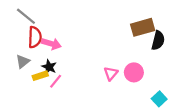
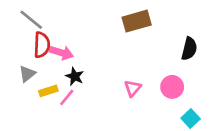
brown rectangle: (143, 27) -> (137, 21), moved
black star: (49, 67) -> (75, 76), moved
pink circle: (134, 72) -> (172, 87), moved

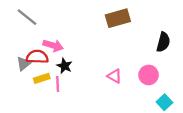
red semicircle: (42, 45) -> (37, 57), moved, turned -90
pink triangle: (133, 88) -> (114, 76), turned -42
pink line: (67, 97) -> (58, 84), turned -42

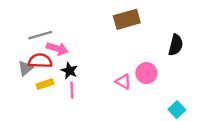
gray line: (27, 17) -> (40, 35), moved, turned -55
pink circle: (149, 75) -> (146, 73), moved
pink line: (58, 84) -> (72, 90), moved

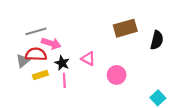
brown rectangle: (127, 19) -> (125, 28), moved
pink circle: (146, 73) -> (117, 75), moved
pink triangle: (123, 82) -> (88, 59), moved

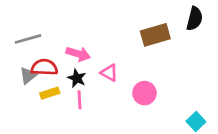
gray line: (36, 31) -> (28, 39), moved
black semicircle: (157, 40) -> (195, 19), moved
pink arrow: (51, 43) -> (78, 54), moved

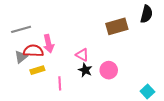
pink arrow: (78, 54) -> (49, 44), moved, turned 60
black star: (77, 78) -> (85, 70), moved
pink line: (80, 100) -> (60, 83), moved

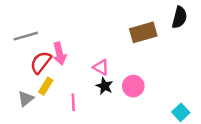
red semicircle: (33, 51) -> (41, 62), turned -54
gray triangle: (21, 57) -> (26, 99), moved
yellow rectangle: (37, 70) -> (46, 86), turned -40

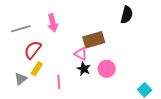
black semicircle: (180, 17) -> (127, 15), moved
brown rectangle: (143, 32) -> (94, 40), moved
pink arrow: (60, 54) -> (53, 23), moved

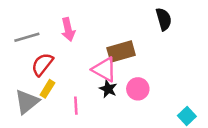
black semicircle: (127, 15) -> (164, 19), turned -30
pink triangle: (81, 54) -> (104, 69), size x1.5
gray triangle: (21, 79) -> (27, 102), size x1.5

